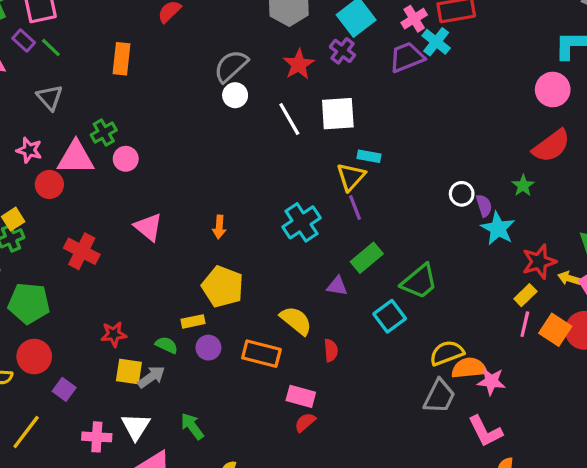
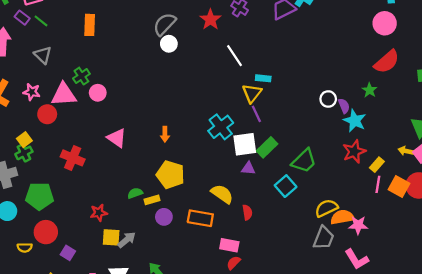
white square: (338, 114) -> (245, 144), moved
white line: (289, 119) -> (234, 56), moved
red star: (539, 262) -> (354, 152), moved
green semicircle: (167, 345) -> (135, 193), moved, turned -40

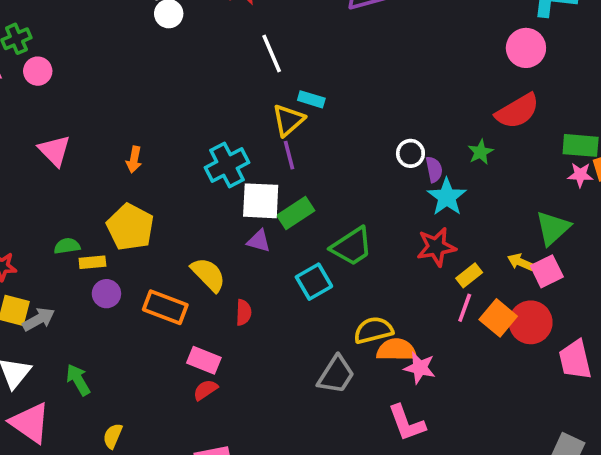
gray trapezoid: (324, 238) -> (336, 375), moved

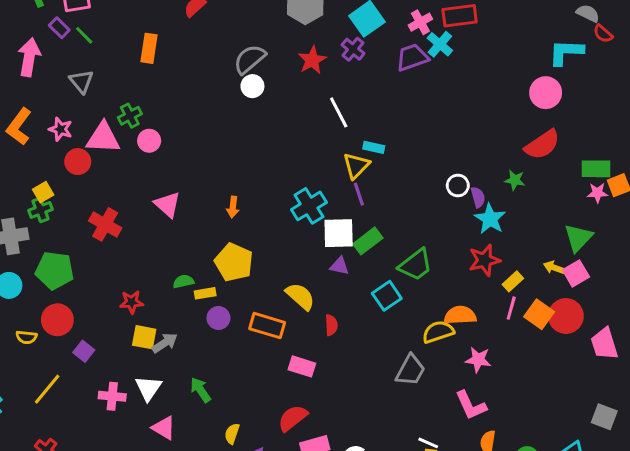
green star: (480, 152) -> (515, 180), turned -30
orange semicircle: (396, 350) -> (460, 315), moved
red semicircle: (205, 390) -> (293, 418), moved, size x1.5
pink triangle: (30, 423) -> (164, 428), size x0.7

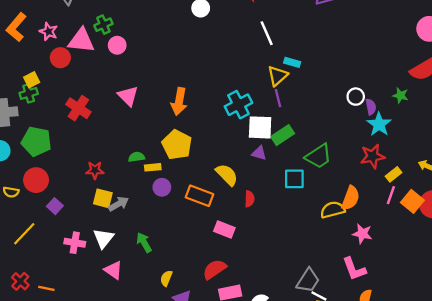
orange arrow: (233, 207) -> (179, 101), size x1.6
cyan square: (387, 296) -> (294, 179), turned 30
orange semicircle: (460, 315) -> (351, 198), turned 110
gray trapezoid: (410, 370) -> (308, 280), moved

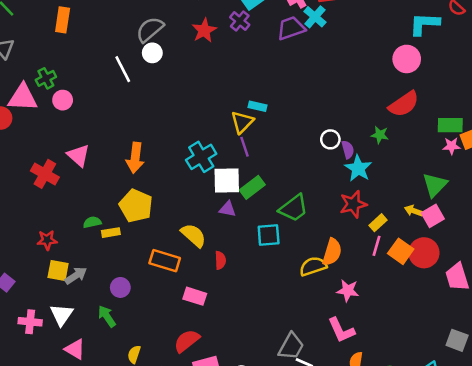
white line: (267, 33) -> (123, 69), moved
red cross: (78, 108) -> (45, 174), moved
purple circle: (162, 187) -> (120, 287), moved

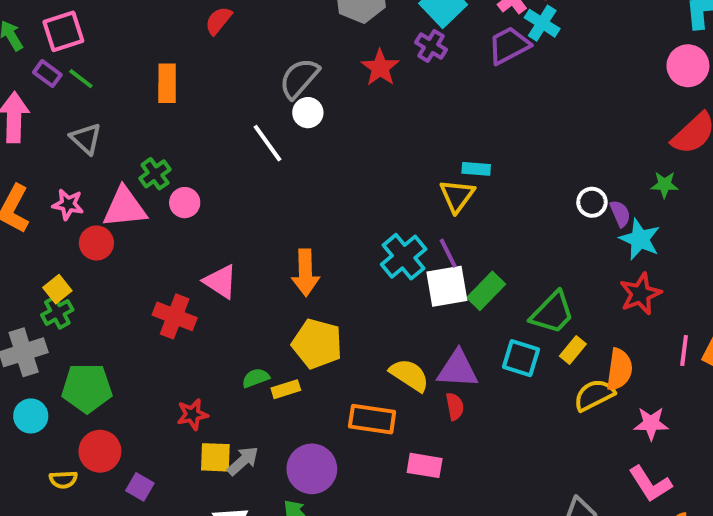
purple line: (245, 147) -> (448, 253), moved
purple triangle: (228, 209) -> (458, 369), moved, size x1.6
yellow rectangle: (378, 223) -> (573, 350), moved
cyan square: (269, 235) -> (521, 358), turned 30
purple circle: (120, 287) -> (312, 469), size x1.6

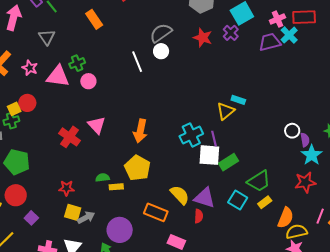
red star: (380, 68) -> (203, 38), turned -30
orange rectangle: (167, 83) -> (94, 19), turned -48
red circle: (96, 243) -> (27, 103), moved
yellow semicircle: (594, 395) -> (296, 232), moved

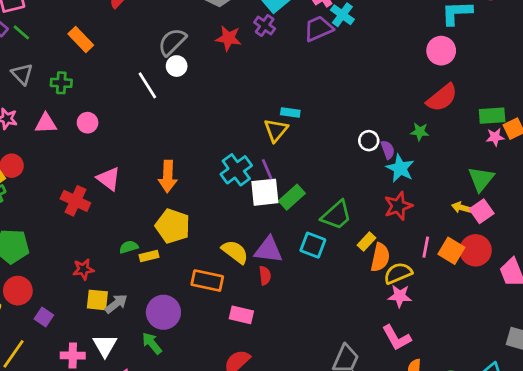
green cross: (77, 63) -> (61, 83), moved, turned 35
pink triangle: (58, 76) -> (46, 123), size x0.7
yellow rectangle: (265, 202) -> (367, 241), moved

